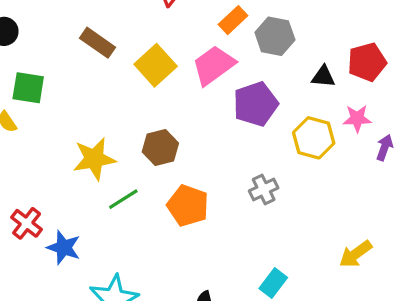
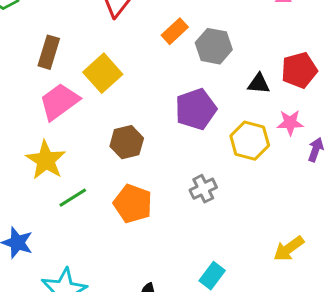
brown rectangle: (98, 43) -> (49, 52), turned 72
pink trapezoid: (214, 65) -> (59, 102), moved
brown hexagon: (160, 148) -> (127, 142), moved
yellow star: (94, 159) -> (46, 160), turned -30

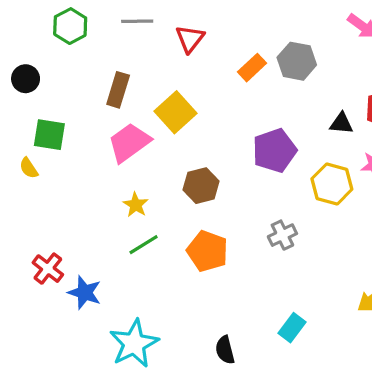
gray hexagon: (214, 46) -> (297, 61), moved
yellow star: (46, 160) -> (136, 205), moved, size x0.6

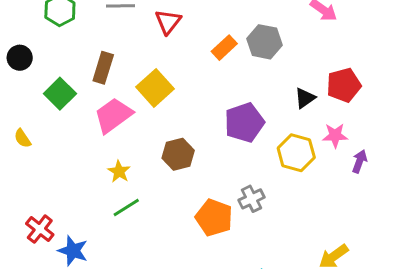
black triangle: (341, 123) -> (305, 98), turned -40
green square: (49, 135) -> (60, 94), moved, turned 36
orange pentagon: (207, 251) -> (214, 218), moved

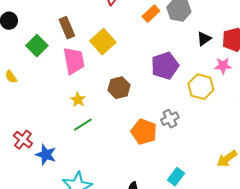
brown rectangle: (103, 68) -> (67, 28), turned -40
black triangle: (305, 98) -> (204, 39), moved
pink trapezoid: (113, 115) -> (74, 61), turned 116
pink star: (335, 135) -> (223, 66), moved

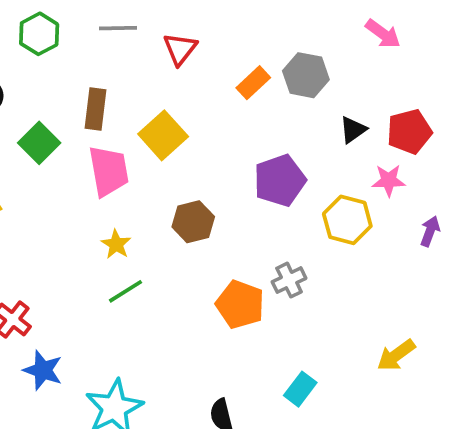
brown rectangle: (67, 28) -> (95, 109), turned 30
blue star: (46, 155) -> (43, 370), moved

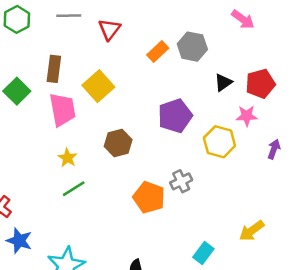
cyan rectangle: (300, 389) -> (203, 253), moved

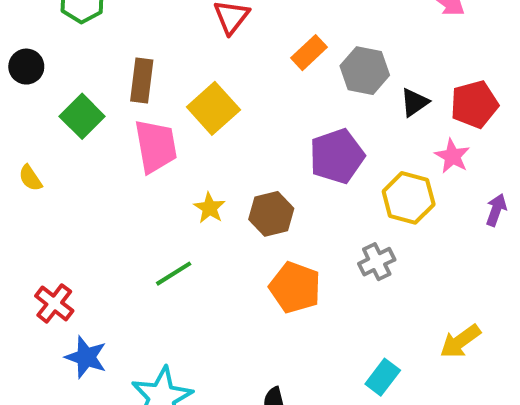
gray hexagon: (192, 47) -> (365, 71), moved
pink star: (247, 116) -> (452, 156), turned 30
brown hexagon: (118, 143) -> (271, 214), moved
yellow star: (67, 158) -> (209, 208), moved
gray cross: (181, 181) -> (377, 262), moved

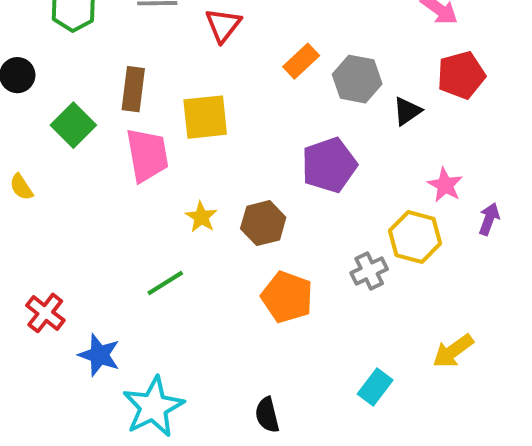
red pentagon: (474, 104) -> (461, 75), moved
yellow square: (213, 108) -> (205, 117), turned 36
pink star: (452, 156) -> (445, 185), moved
yellow hexagon: (409, 198) -> (415, 237), moved
blue star: (86, 357) -> (99, 355), moved

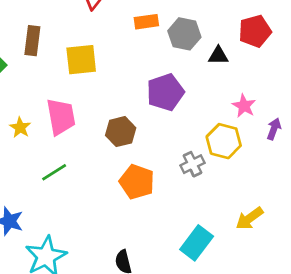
orange rectangle: (301, 61) -> (146, 22), turned 35
black triangle: (407, 111) -> (218, 56), turned 35
pink trapezoid: (147, 155) -> (61, 117), moved
yellow star: (201, 217) -> (20, 128), moved
cyan rectangle: (375, 387) -> (197, 243), size x1.4

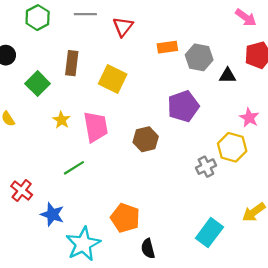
yellow square: (81, 60) -> (113, 79), turned 32
yellow star: (20, 128) -> (61, 120), moved
green line: (54, 172) -> (74, 168), moved
orange pentagon: (137, 182) -> (125, 218), moved

